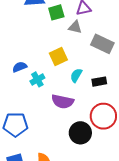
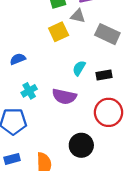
yellow square: (58, 56) -> (59, 32), moved
cyan cross: (37, 79) -> (29, 91), moved
black circle: (80, 133) -> (81, 145), moved

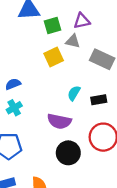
cyan cross: (29, 91) -> (14, 108), moved
black circle: (81, 145) -> (68, 153), moved

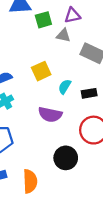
yellow square: (54, 57) -> (41, 71), moved
black circle: (68, 153) -> (66, 158), moved

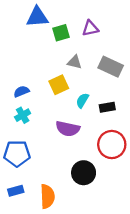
gray triangle: (63, 35) -> (75, 62), moved

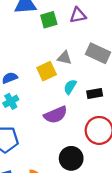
gray triangle: (75, 62) -> (64, 58), moved
purple semicircle: (68, 129) -> (56, 115), turned -35

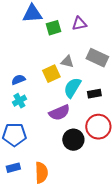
cyan semicircle: (70, 87) -> (72, 88), size x1.5
black circle: (71, 158) -> (73, 140), moved

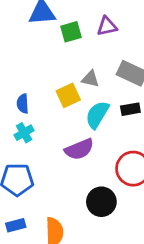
blue semicircle: (18, 80) -> (23, 104), turned -72
black rectangle: (94, 94) -> (130, 109), moved
black circle: (73, 140) -> (101, 202), moved

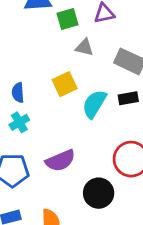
gray triangle: (90, 79) -> (84, 47), moved
purple semicircle: (79, 149) -> (60, 161), moved

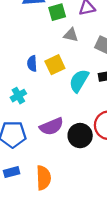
blue semicircle: (18, 93) -> (32, 64), moved
black circle: (99, 193) -> (80, 136), moved

